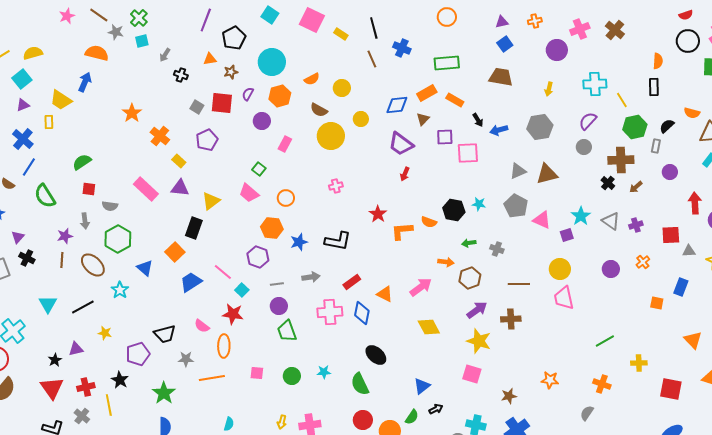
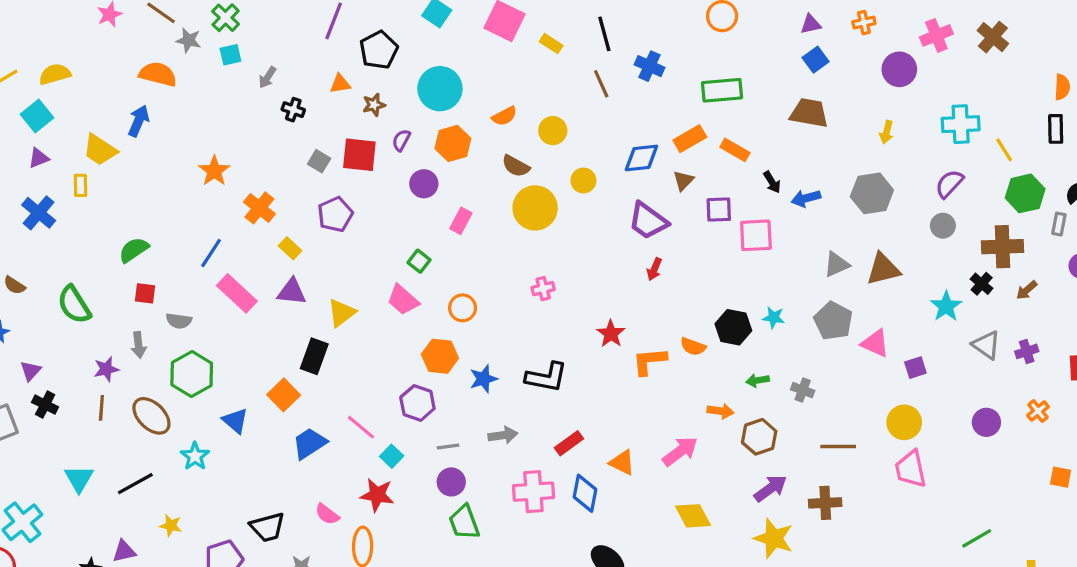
blue line: (29, 167) -> (211, 253), moved
cyan star: (581, 216) -> (946, 306), moved

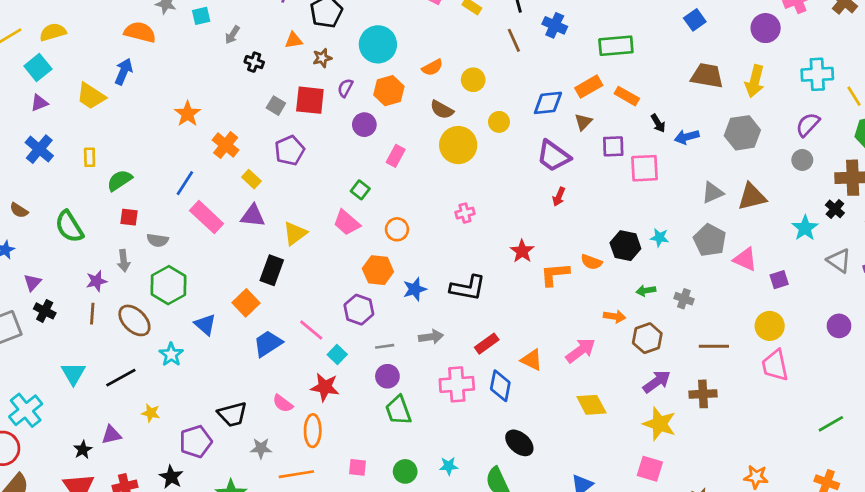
brown trapezoid: (809, 113) -> (707, 76), moved
yellow arrow: (886, 132) -> (755, 81), size x1.6
yellow rectangle: (81, 185) -> (90, 157), moved

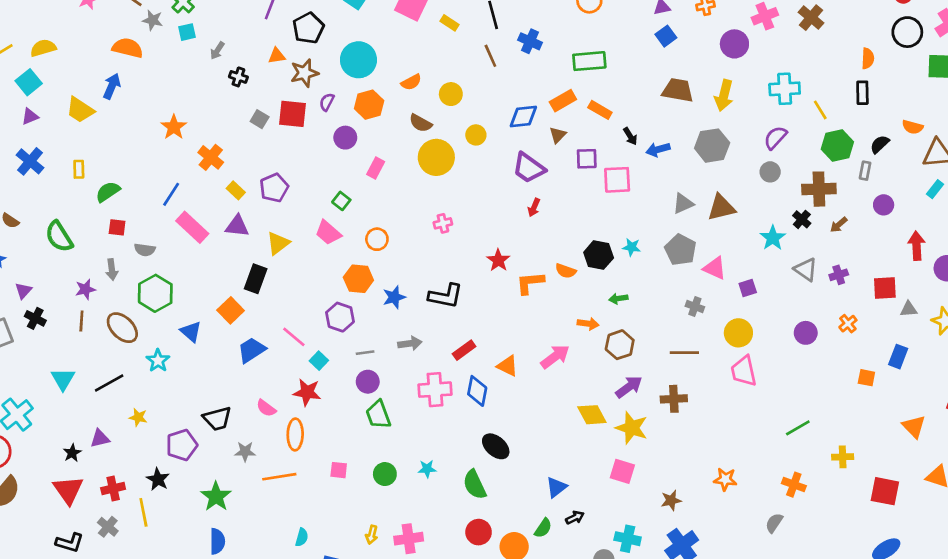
brown star: (322, 58) -> (304, 73), size x1.5
purple pentagon: (290, 150) -> (274, 188), moved
gray cross: (684, 299) -> (695, 306), moved
yellow diamond: (591, 405) -> (592, 415), moved

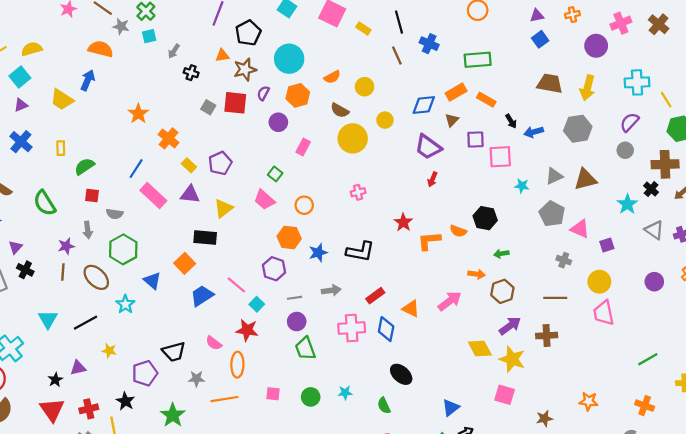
cyan star: (632, 247) -> (522, 186), moved
black rectangle: (256, 279) -> (205, 238), turned 75
green semicircle: (475, 485) -> (384, 406), size x0.7

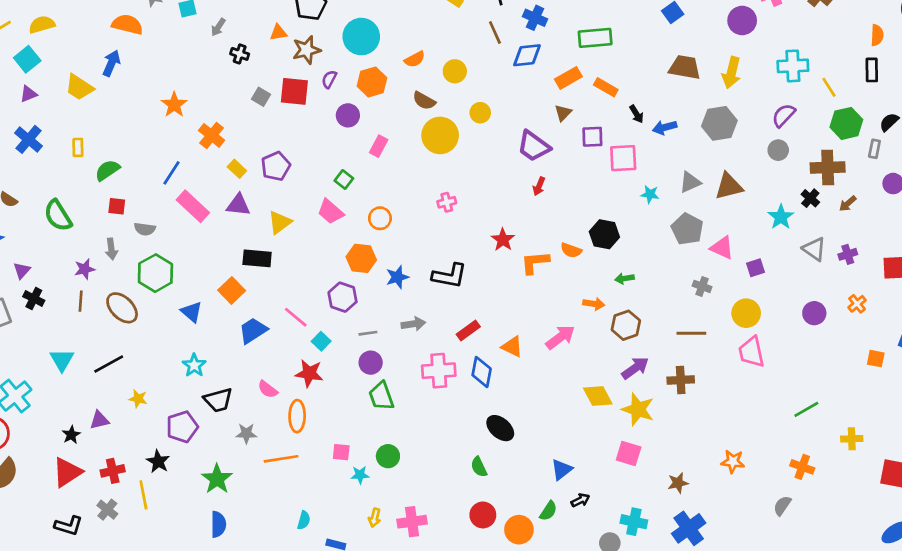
blue diamond: (424, 105) -> (527, 55), moved
cyan star: (125, 304) -> (194, 365), moved
cyan star: (345, 393) -> (360, 475), moved
red triangle: (52, 410) -> (67, 472), turned 32

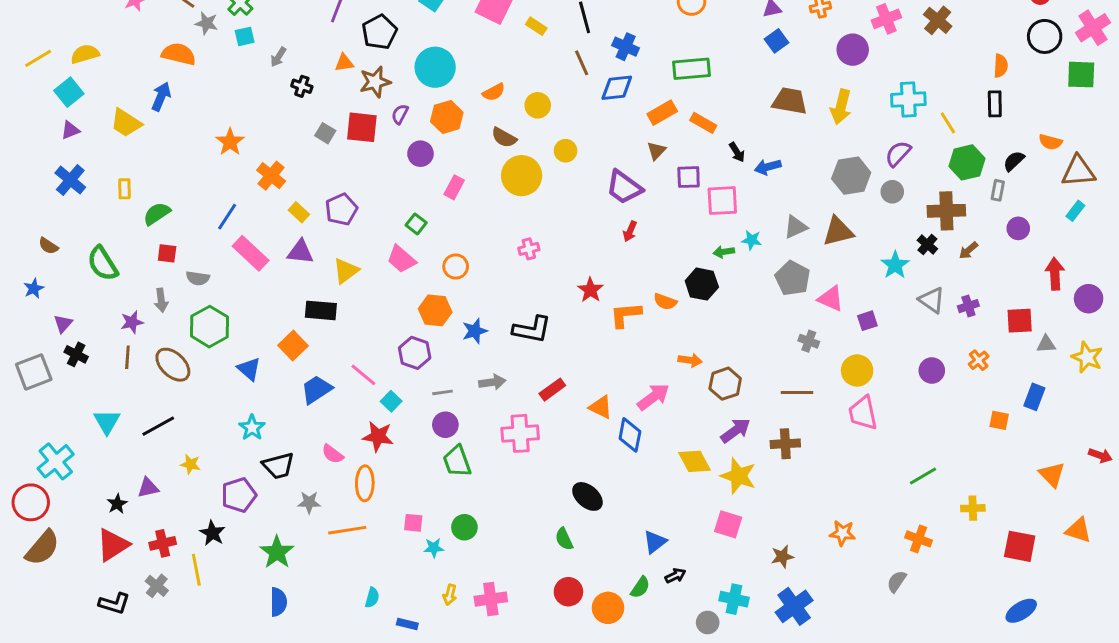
gray hexagon: (719, 123) -> (851, 176), moved
green arrow: (625, 278) -> (724, 252), moved
blue diamond: (482, 372) -> (630, 435), moved

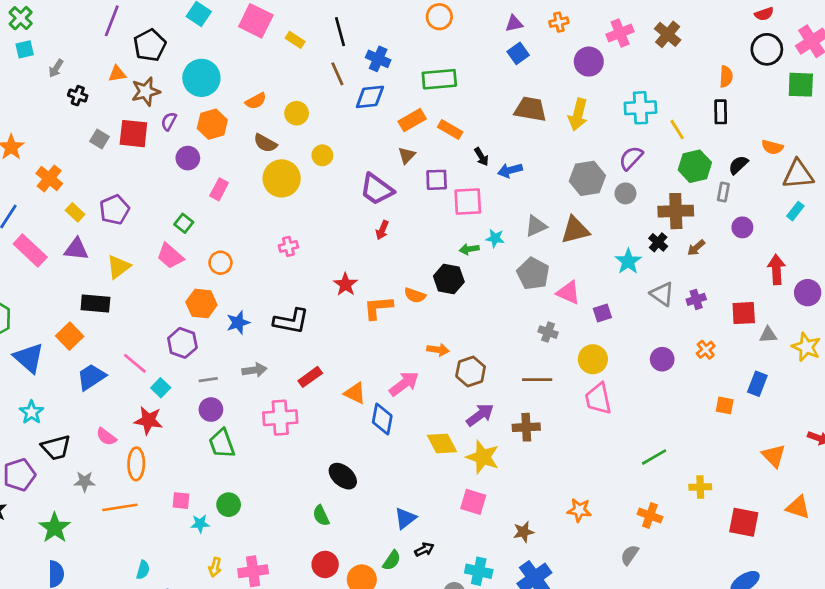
blue triangle: (249, 369) -> (29, 358), size x1.4

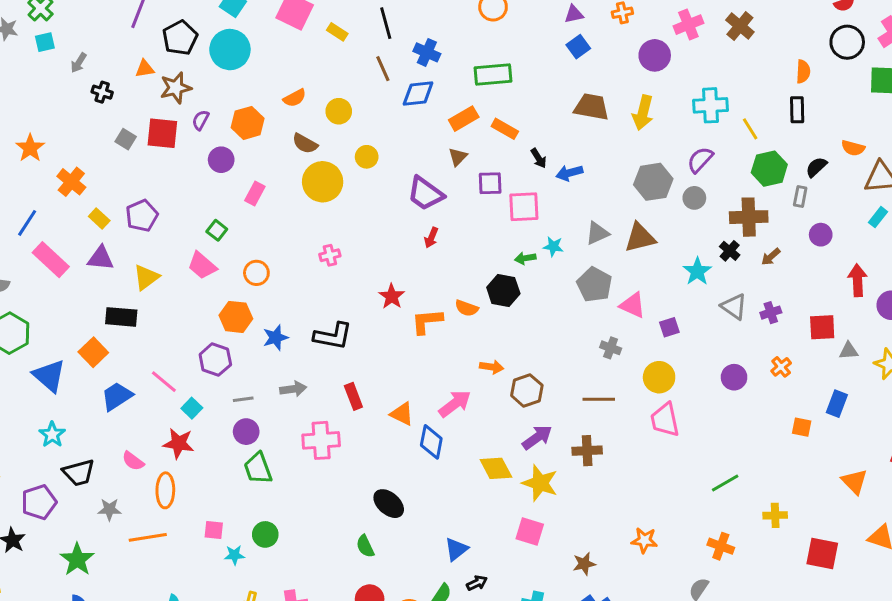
cyan circle: (201, 78) -> (230, 50), moved
red rectangle: (310, 377) -> (353, 396), turned -75

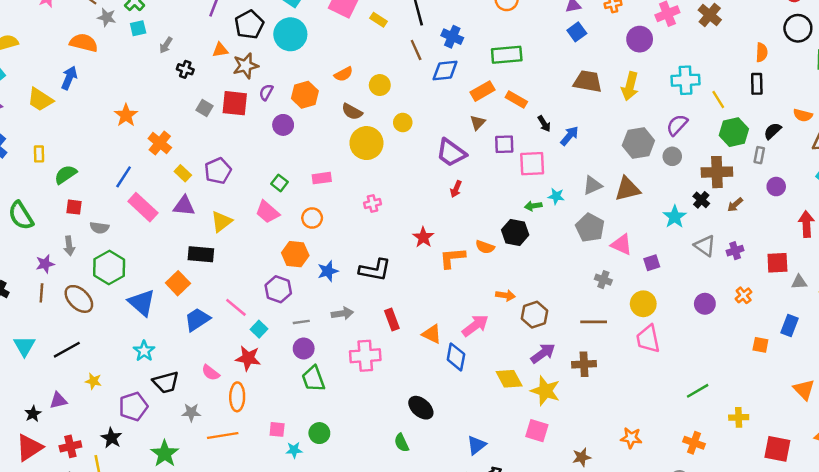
blue arrow: (569, 173) -> (570, 136), turned 145
pink rectangle: (255, 194) -> (322, 178), moved, turned 54

